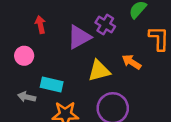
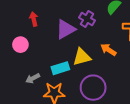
cyan rectangle: (52, 84) -> (60, 68), moved, turned -30
gray arrow: (27, 97) -> (33, 78), moved, turned -40

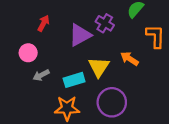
red arrow: (34, 19) -> (43, 23), turned 40
yellow triangle: (82, 57) -> (99, 67), turned -42
gray arrow: (33, 78) -> (41, 75), moved

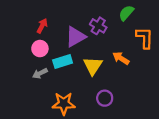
pink circle: (28, 53) -> (40, 49), moved
cyan rectangle: (74, 80) -> (63, 61), moved
purple circle: (112, 102) -> (105, 98), size x0.6

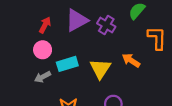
purple triangle: (76, 37) -> (77, 20), moved

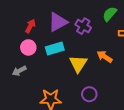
cyan rectangle: (67, 64) -> (55, 48), moved
gray arrow: (43, 77) -> (19, 71), moved

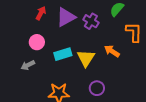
red arrow: (30, 26) -> (41, 13), moved
cyan rectangle: (55, 48) -> (63, 54), moved

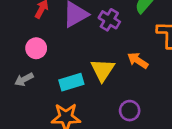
cyan rectangle: (63, 54) -> (71, 82), moved
purple circle: (97, 88) -> (130, 111), moved

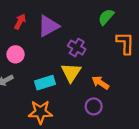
purple cross: (109, 20) -> (77, 48), moved
orange arrow: (138, 60) -> (100, 83), moved

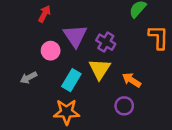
purple triangle: (48, 26) -> (75, 36), moved, turned -35
pink circle: (16, 54) -> (51, 51), moved
cyan rectangle: (45, 83) -> (71, 80), turned -42

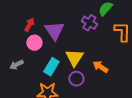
red arrow: (44, 14) -> (29, 25), moved
purple cross: (106, 42) -> (89, 23), moved
purple circle: (124, 106) -> (76, 79), moved

